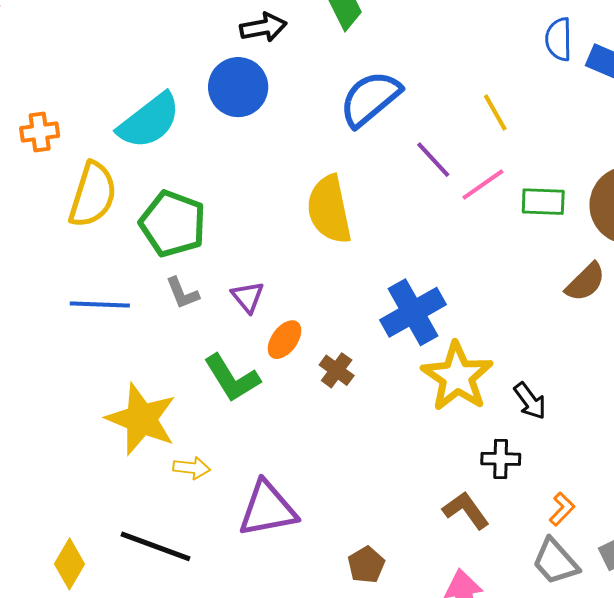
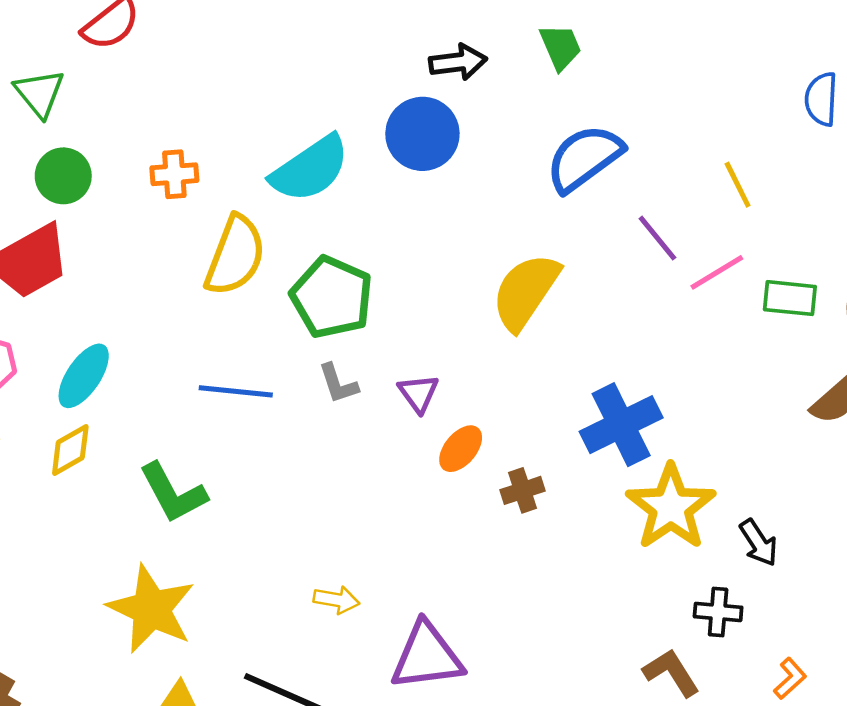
yellow semicircle: (329, 209) -> (526, 292), turned 42
brown cross: (337, 370) -> (523, 490), turned 32
green L-shape: (232, 378) -> (173, 493), moved
yellow star: (141, 419) -> (151, 609), moved

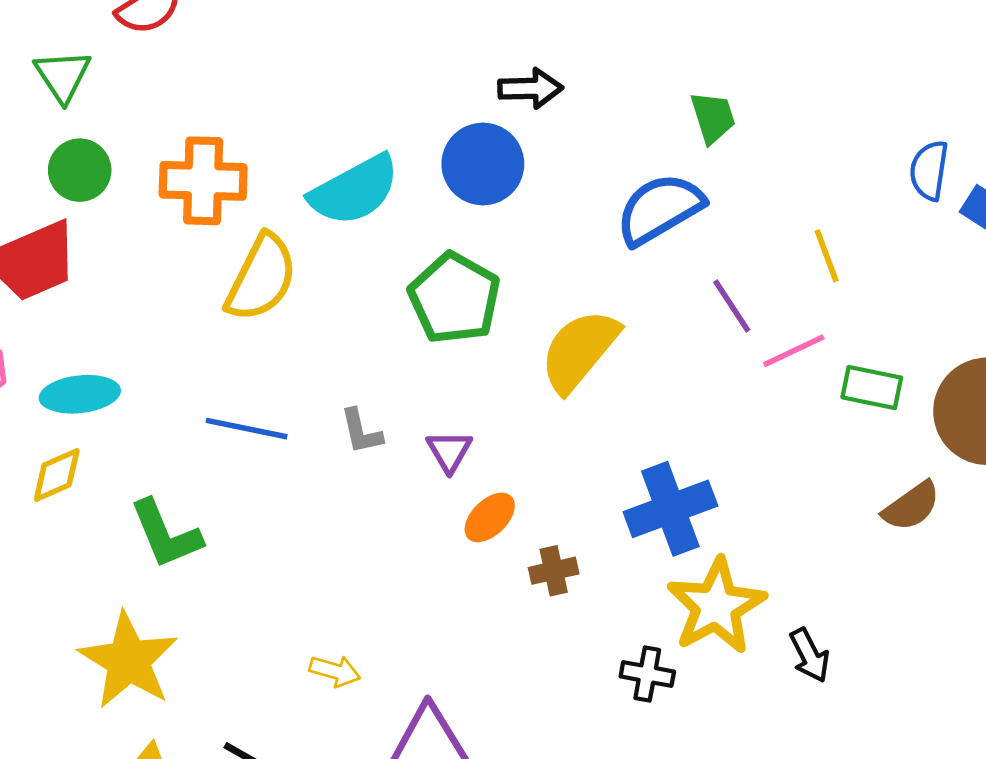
green trapezoid: (560, 47) -> (713, 117), moved
orange cross: (174, 174) -> (203, 181), size x1.6
green pentagon: (332, 297) -> (454, 298), moved
cyan ellipse: (84, 376) -> (80, 394), turned 44
black cross: (718, 612) -> (647, 674), moved

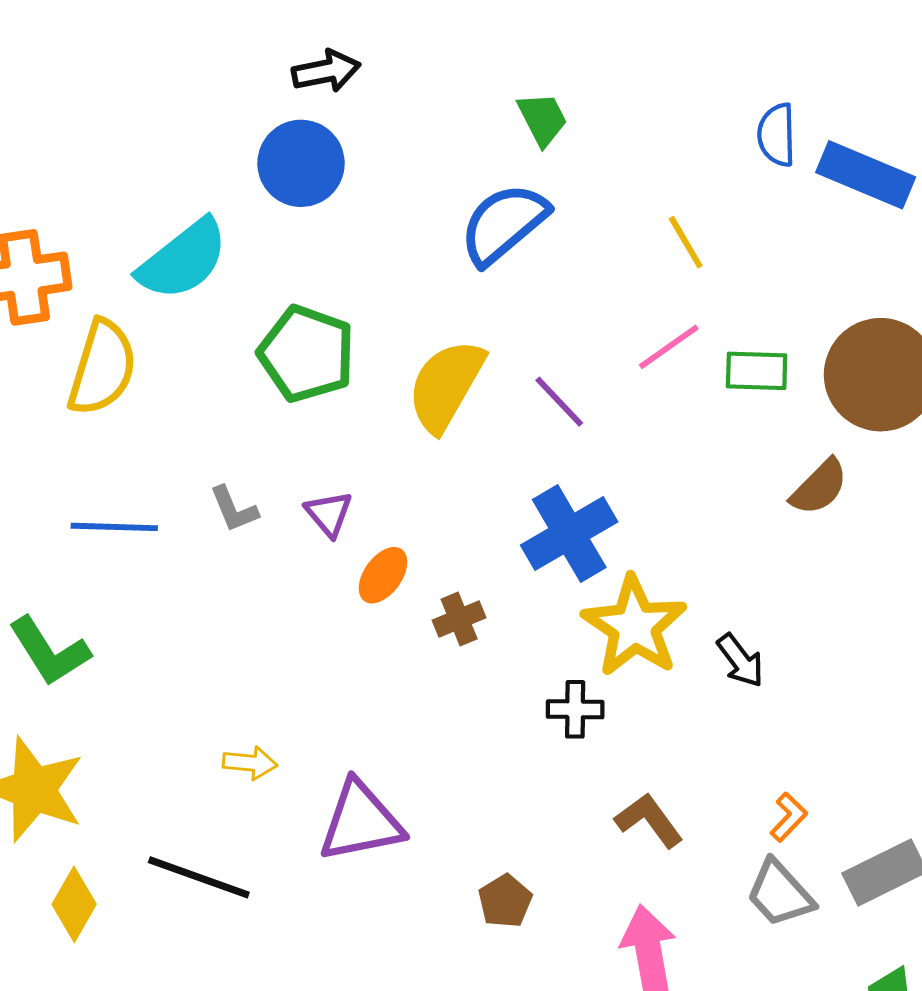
black arrow: (530, 88) -> (326, 71), moved
blue circle: (483, 164) -> (301, 163), moved
purple line: (732, 306) -> (559, 402), moved

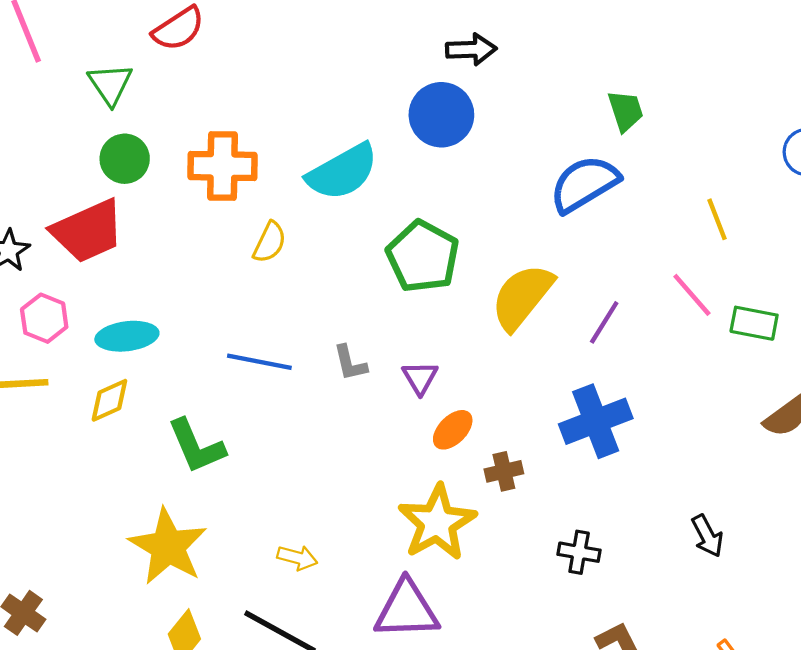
pink line: (669, 347) -> (692, 295), turned 75
yellow semicircle: (102, 368) -> (270, 242), size x0.6
purple line: (559, 402) -> (604, 322), turned 66
yellow star: (634, 626) -> (437, 523), moved
yellow arrow: (250, 763) -> (297, 558), moved

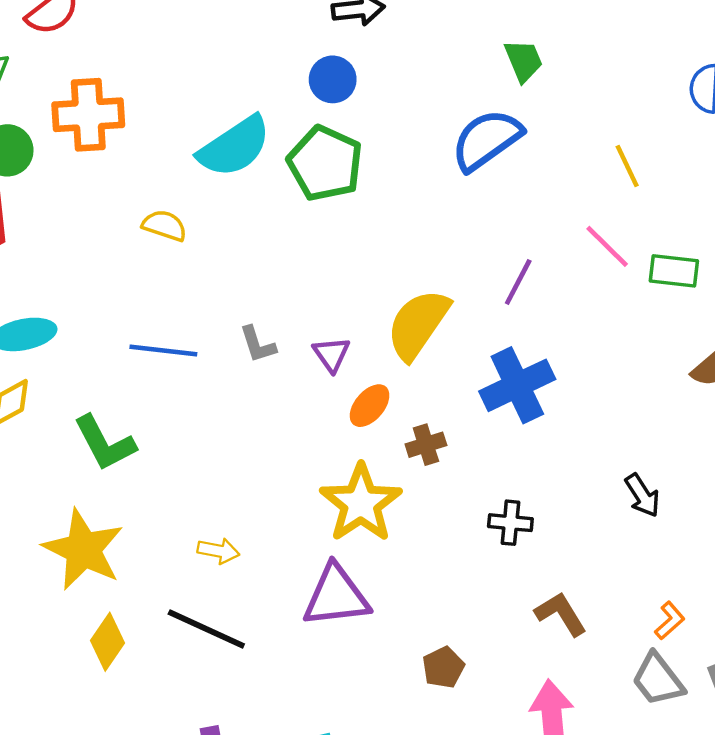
blue circle: (441, 115) -> (333, 79), size x0.7
orange cross: (223, 166) -> (88, 115), moved
yellow semicircle: (270, 242) -> (164, 226), turned -93
green pentagon: (423, 256) -> (325, 163), moved
yellow semicircle: (522, 297) -> (418, 324), moved

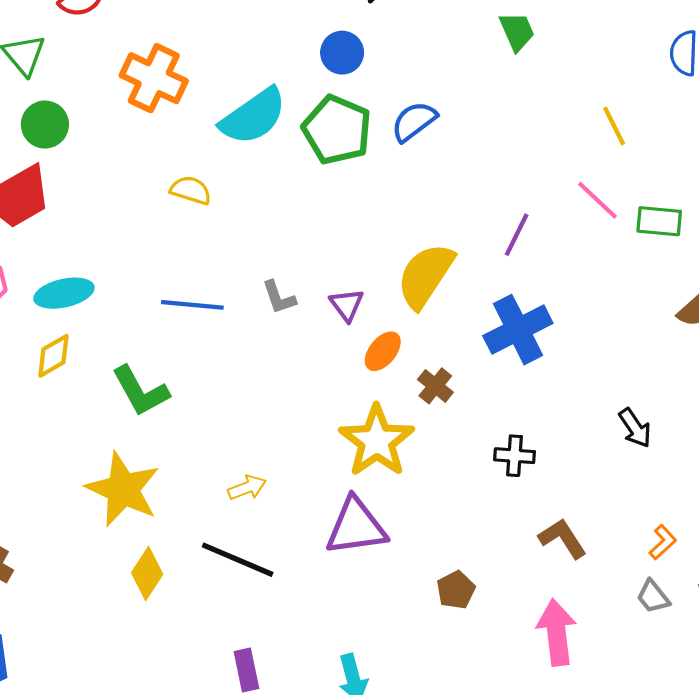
orange cross: (88, 115) -> (154, 78), moved, turned 30
blue semicircle: (487, 140) -> (414, 121), moved, size x0.7
brown cross: (426, 445) -> (435, 386), turned -32
yellow arrow: (218, 551) -> (247, 488), turned -30
gray trapezoid: (658, 679) -> (653, 597), size x0.7

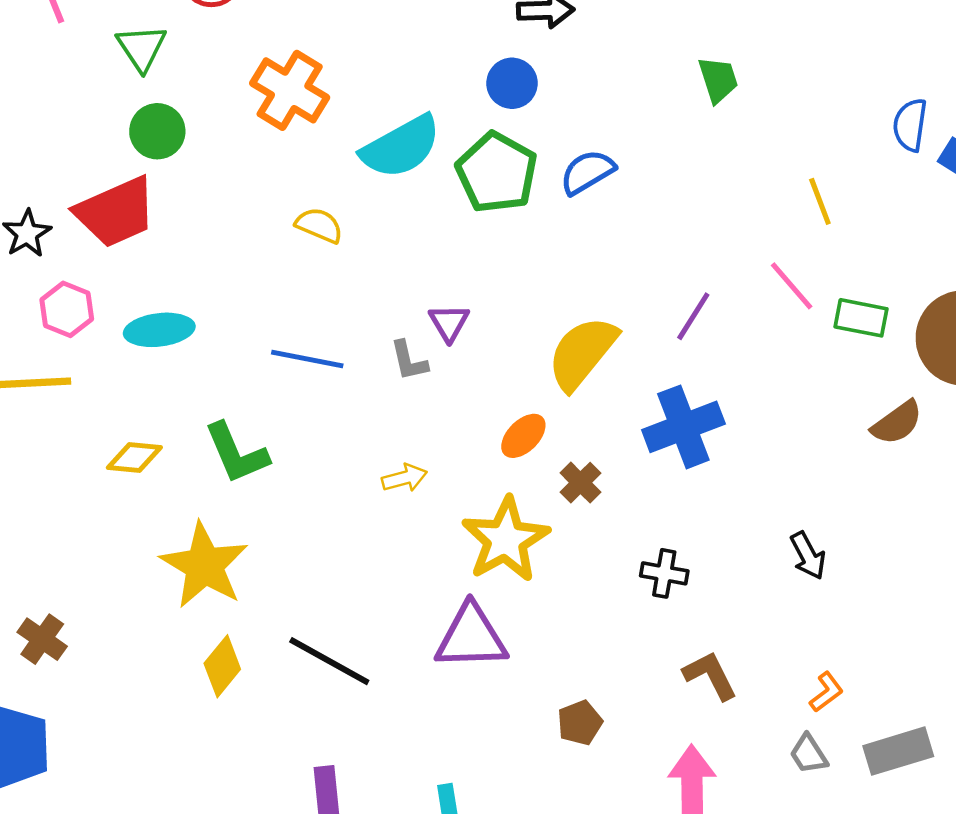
purple triangle: (347, 305) -> (449, 323), moved
yellow diamond: (53, 356) -> (134, 458), moved, turned 30
yellow arrow: (247, 488) -> (404, 478), moved

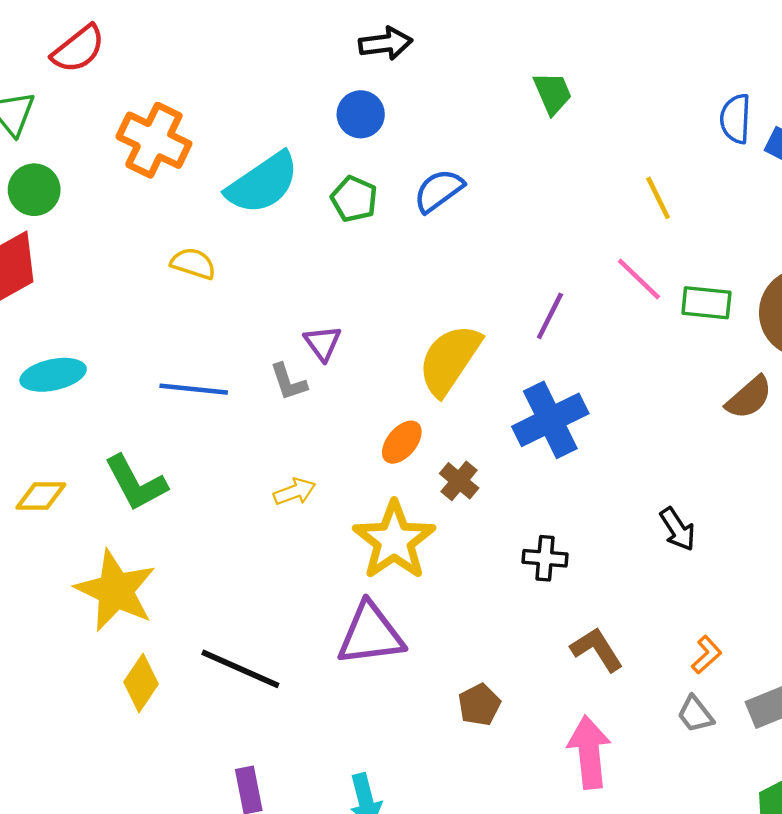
green pentagon: (497, 173) -> (354, 199), size x0.6

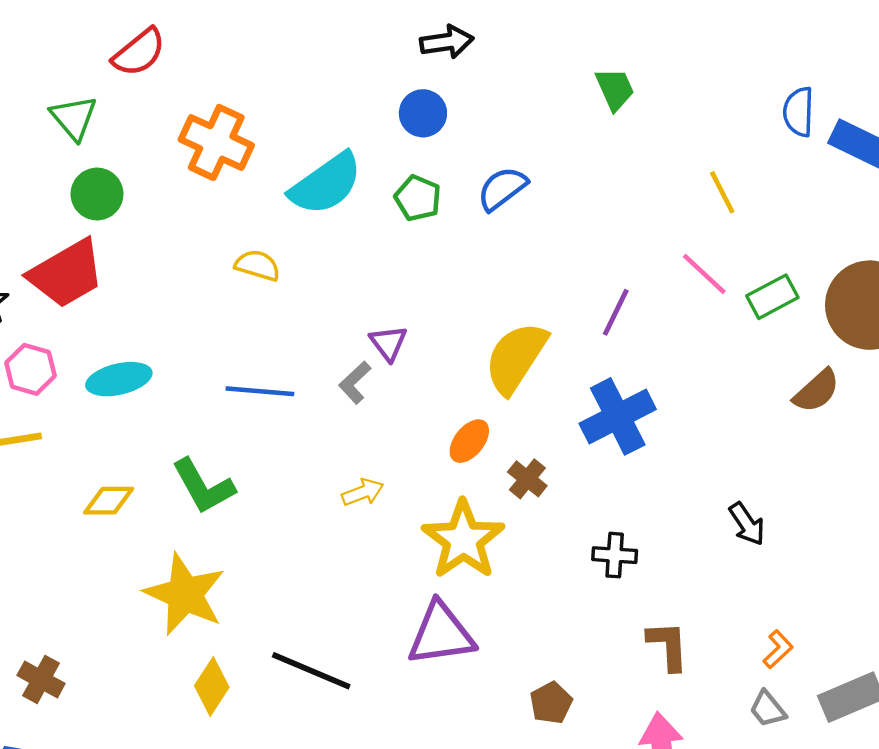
green rectangle: (706, 303) -> (772, 297), turned -33
gray L-shape: (288, 382) -> (355, 383), turned 66
brown L-shape: (597, 649) -> (668, 646), turned 30

